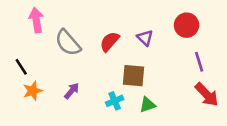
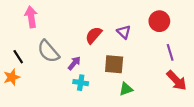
gray semicircle: (68, 43) -> (48, 51), moved
orange star: (33, 91) -> (12, 77), moved
purple arrow: (72, 91) -> (74, 63), moved
cyan cross: (115, 101) -> (81, 83), moved, turned 32

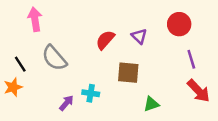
purple arrow: (74, 63) -> (66, 103), moved
green triangle: (126, 89) -> (151, 104), moved

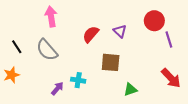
pink arrow: (35, 19) -> (51, 17), moved
purple line: (191, 59) -> (169, 39), moved
black line: (20, 64) -> (17, 47), moved

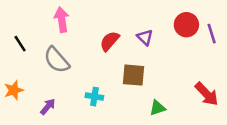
purple line: (169, 39) -> (212, 34), moved
black line: (17, 47) -> (20, 44), moved
purple arrow: (57, 88) -> (48, 107), moved

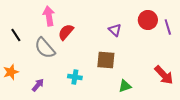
red semicircle: (110, 41) -> (66, 32), moved

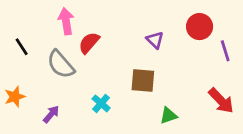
purple line: (168, 27) -> (225, 51), moved
cyan cross: (75, 77) -> (101, 103), turned 32

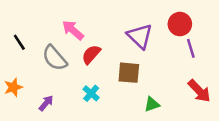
pink arrow: (66, 21) -> (73, 30), moved, turned -40
purple triangle: (155, 40) -> (140, 36), size x1.6
red semicircle: (89, 43) -> (91, 54), moved
purple line: (225, 51) -> (191, 48), moved

